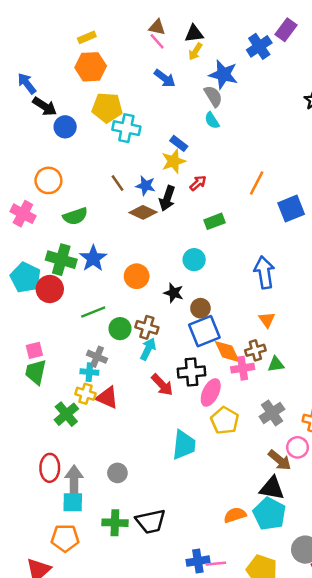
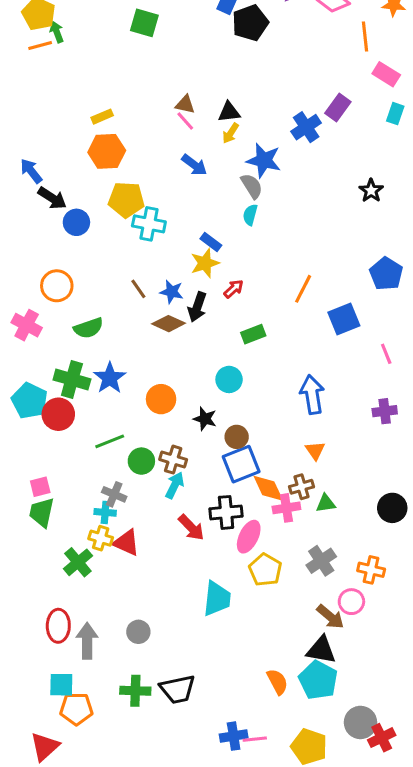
cyan semicircle: (212, 120) -> (250, 215), turned 48
cyan square: (73, 502) -> (61, 685), moved
orange semicircle: (235, 515) -> (277, 682), turned 80

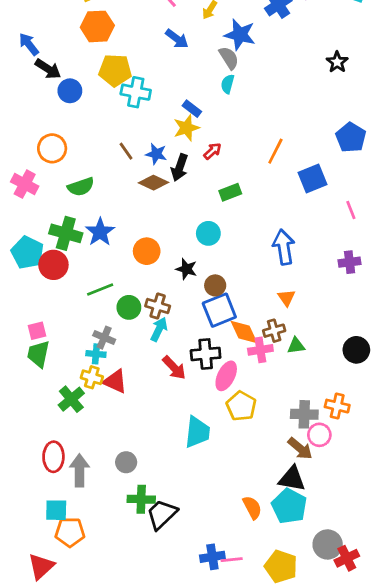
gray cross: (321, 561) -> (304, 414), moved, turned 36
black trapezoid: (178, 689) -> (162, 514), turned 148
green cross: (135, 691) -> (141, 499), moved

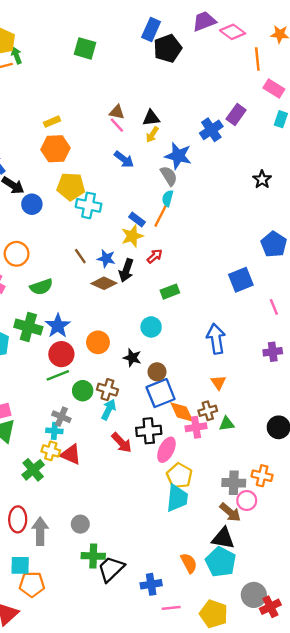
orange line: (275, 151) -> (161, 216), moved
red circle: (53, 265) -> (61, 354), moved
cyan trapezoid: (197, 432) -> (177, 498), moved
blue cross: (212, 557) -> (151, 584), moved

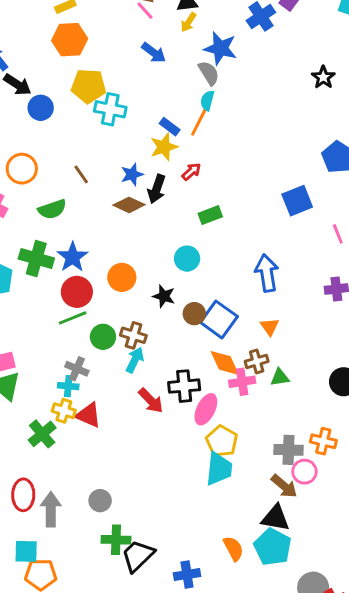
brown line: (80, 256) -> (81, 174), moved
blue star: (106, 259) -> (132, 174), turned -30
blue square: (161, 393) -> (219, 319), moved, turned -32

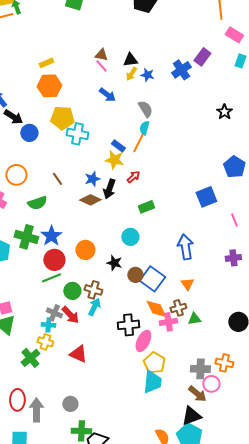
blue star: (220, 48) -> (147, 75), moved, size x0.6
yellow star: (164, 147) -> (114, 160), turned 30
red arrow: (151, 401) -> (70, 315), moved
red triangle: (88, 415) -> (78, 354), moved
black triangle: (275, 518) -> (191, 416), turned -30

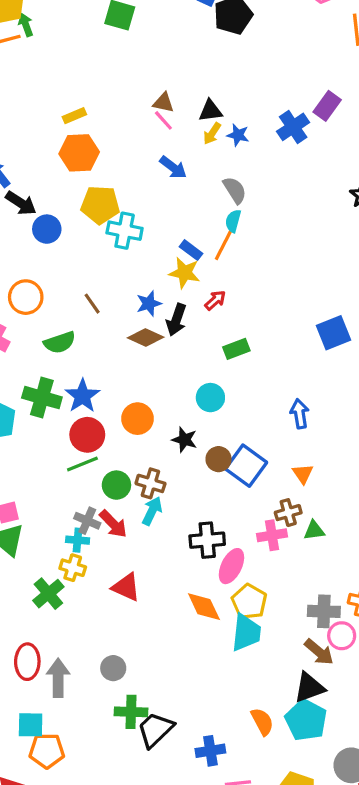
blue arrow: (185, 247) -> (300, 414), size x0.7
orange diamond: (156, 309) -> (204, 607), moved

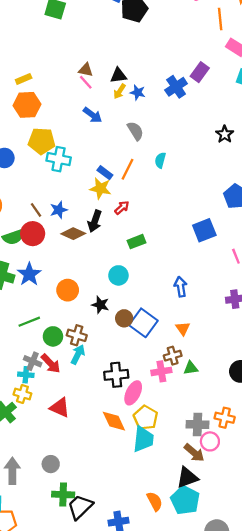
cyan semicircle: (233, 221) -> (160, 160), moved
blue star: (149, 304) -> (59, 210), moved
red circle: (87, 435) -> (33, 234), moved

